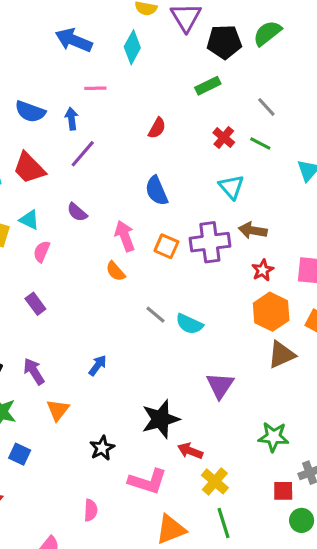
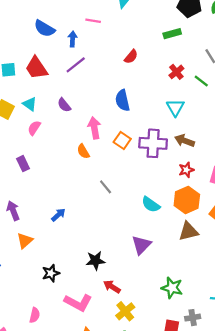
cyan semicircle: (189, 324) -> (151, 204), moved
black star: (161, 419) -> (95, 261), size x0.7

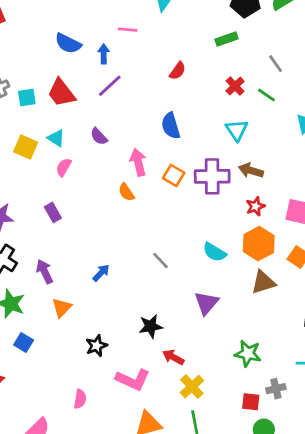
gray line: (106, 187) -> (161, 260), moved

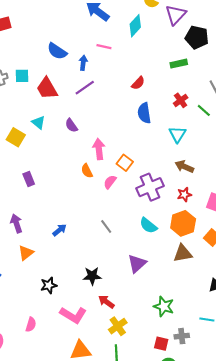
cyan square: (27, 97) -> (22, 76), moved
blue semicircle: (171, 126) -> (144, 113), moved
yellow square: (26, 147) -> (16, 137), moved
pink semicircle: (64, 167) -> (110, 182), moved
purple cross: (212, 176) -> (150, 187), moved, turned -30

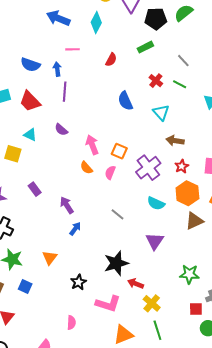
red semicircle: (138, 83) -> (111, 60), moved
purple line: (85, 88) -> (65, 92), turned -36
purple arrow: (16, 223) -> (67, 205), moved
black star: (92, 276) -> (116, 263), size x1.4

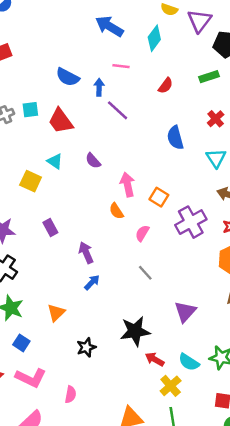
purple line: (65, 92) -> (118, 110), moved, turned -60
pink semicircle: (110, 172) -> (142, 233), moved
cyan semicircle: (156, 203) -> (189, 362), moved
pink L-shape: (108, 304) -> (31, 378), moved

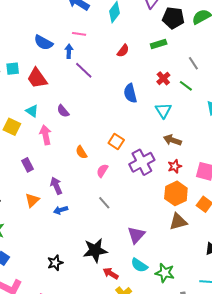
pink line: (121, 66) -> (79, 34), moved
pink arrow: (127, 185) -> (45, 135), moved
blue arrow: (92, 282) -> (61, 210), turned -152
orange triangle: (56, 313) -> (32, 200), moved
cyan semicircle: (189, 362) -> (139, 265), moved

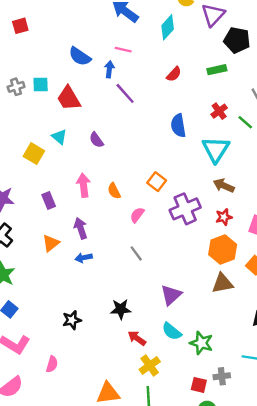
cyan triangle: (163, 110) -> (216, 149), size x1.4
pink arrow: (45, 135) -> (84, 185), moved
black star: (95, 250) -> (121, 309), size x0.7

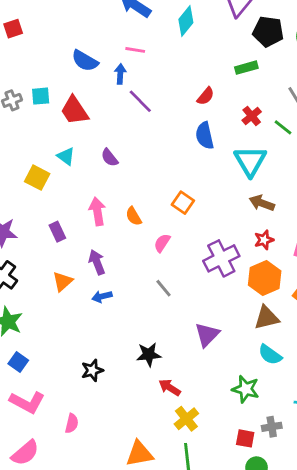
red semicircle: (174, 74) -> (206, 96), moved
purple cross: (185, 209) -> (221, 258), moved
cyan semicircle: (172, 331) -> (270, 355), moved

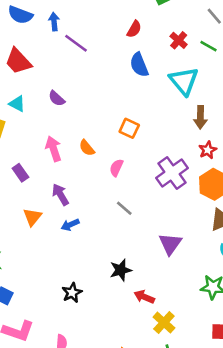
brown arrow: (262, 203) -> (200, 117), turned -100

